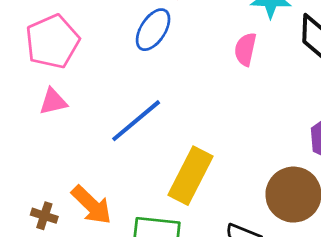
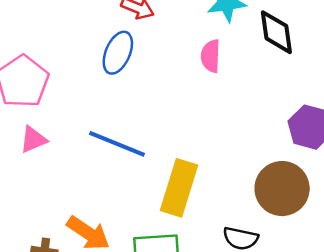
blue line: (136, 121) -> (117, 144), turned 72

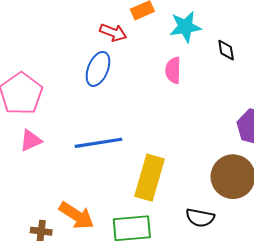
black diamond: (276, 32) -> (226, 50), size x0.6
blue line: (117, 144) -> (99, 143), turned -30

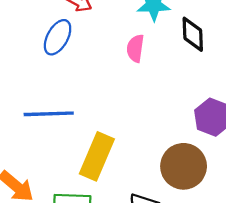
black diamond: (226, 50) -> (193, 34), size x1.5

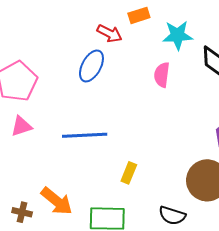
yellow rectangle: (97, 156) -> (129, 173), size x0.5

